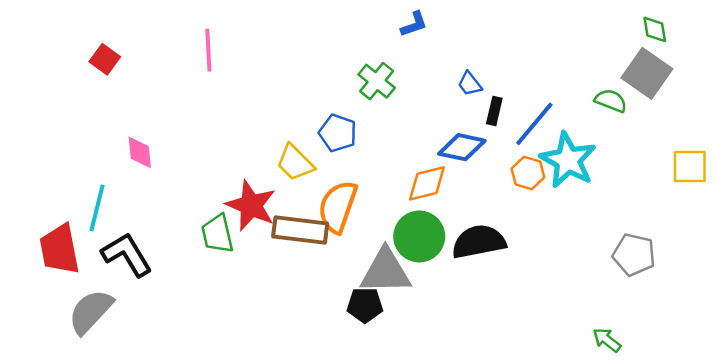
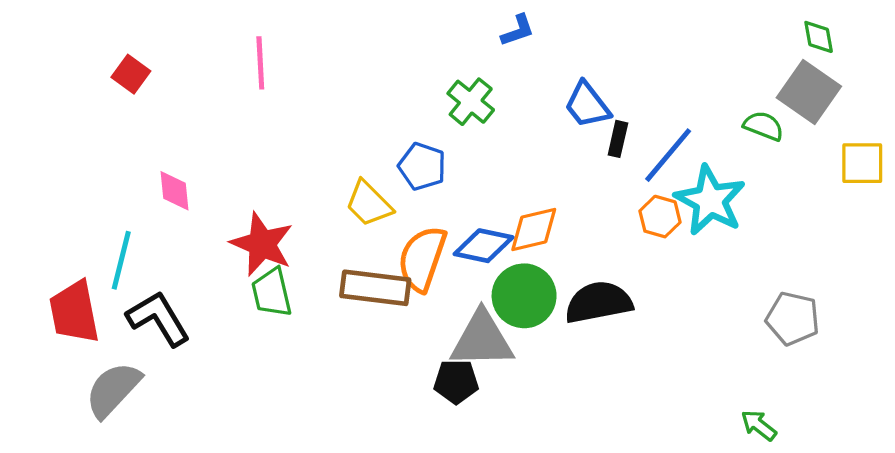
blue trapezoid: (470, 84) -> (587, 105), size x1.5
blue diamond: (462, 147) -> (484, 246), moved
yellow square: (690, 167) -> (862, 163), moved
red star: (251, 205) -> (262, 244), moved

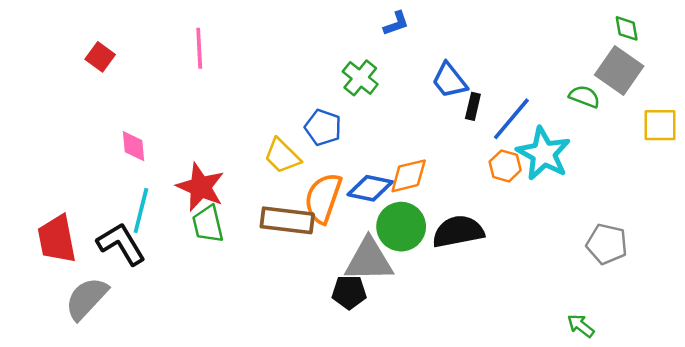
cyan line: (121, 260) -> (141, 210), moved

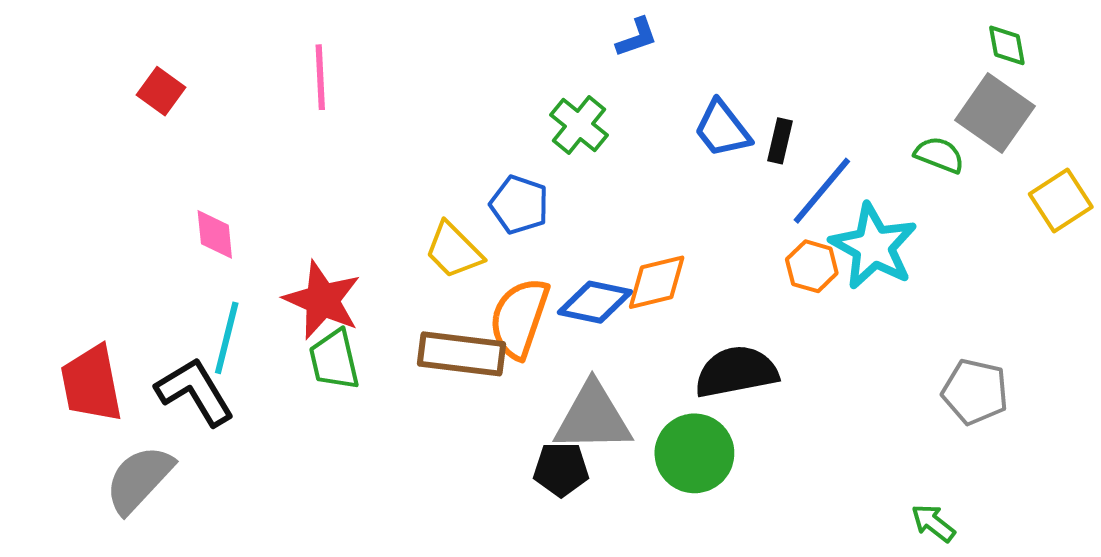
black rectangle: (473, 106) -> (780, 141), moved
yellow square: (660, 125) -> (1061, 201), turned -33
green circle: (401, 227) -> (694, 453), moved

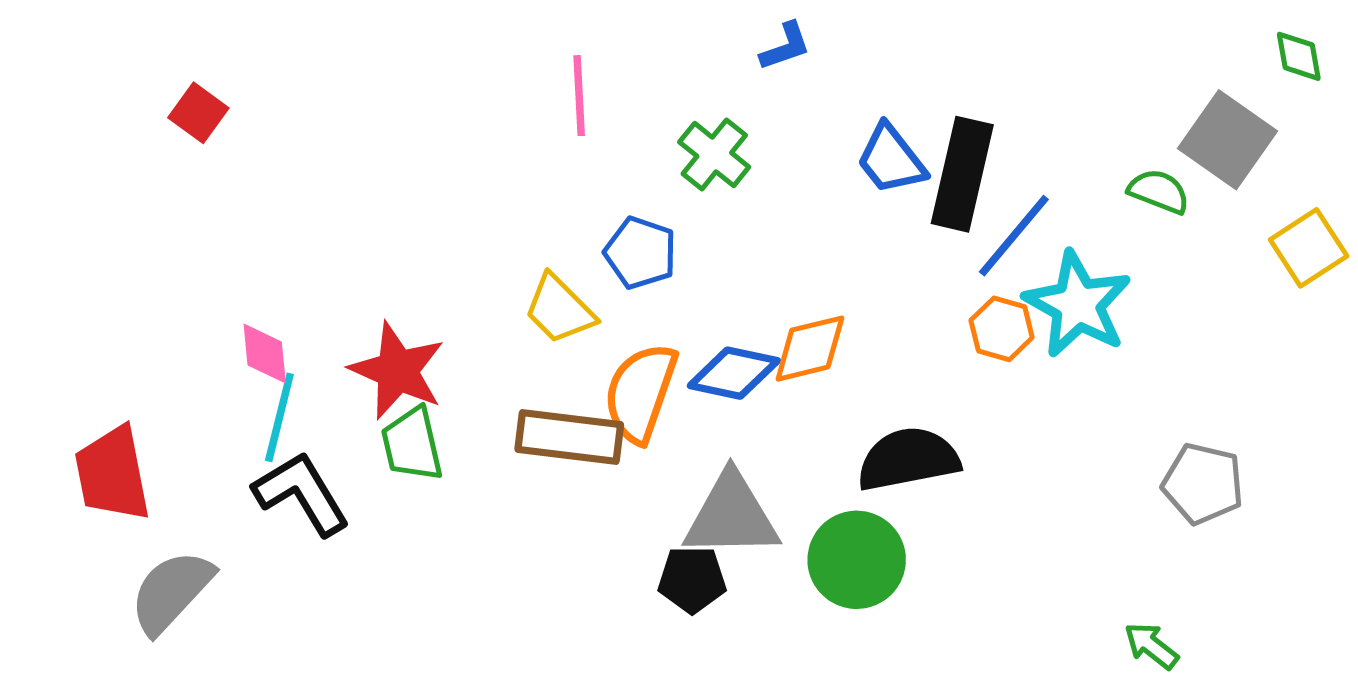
green diamond: (1007, 45) -> (1299, 56), moved
pink line: (320, 77) -> (579, 96), moved
black rectangle: (780, 141) -> (962, 174), size x2.0
pink diamond: (215, 234) -> (265, 353), moved
black L-shape: (195, 392) -> (302, 493), moved

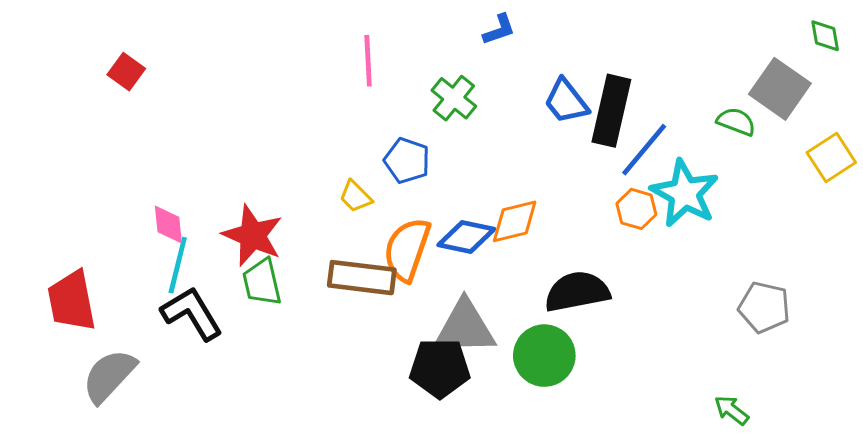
yellow trapezoid: (559, 309) -> (356, 196), size x0.7
black pentagon: (692, 579) -> (440, 368), size x1.4

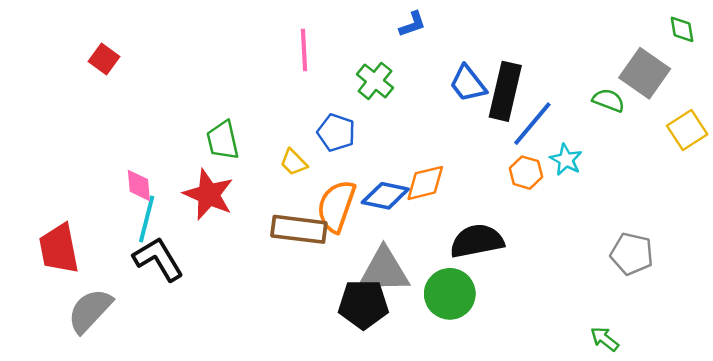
cyan star: (685, 193) -> (566, 160), size x0.6
green trapezoid: (262, 282) -> (223, 140), moved

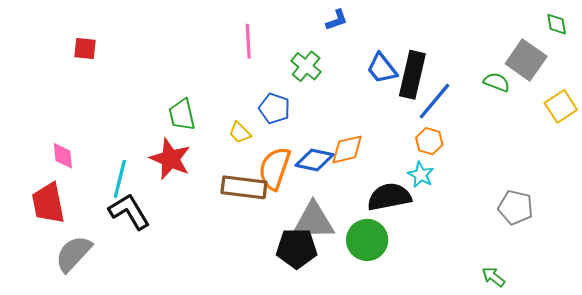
red square: (104, 59) -> (85, 48), turned -30
cyan star: (566, 160) -> (421, 175), moved
pink diamond: (139, 185) -> (63, 156), moved

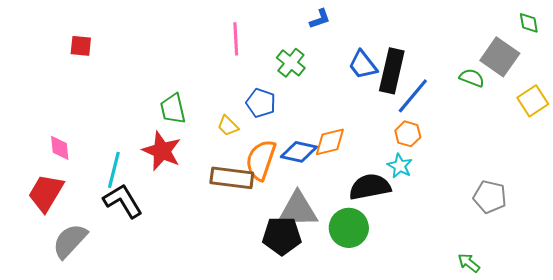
red trapezoid: (48, 203) -> (46, 193), turned 42

